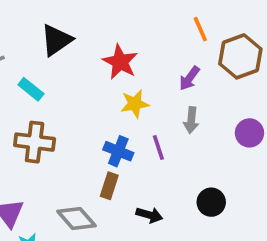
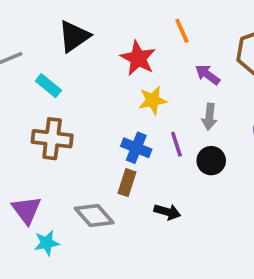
orange line: (200, 29) -> (182, 31), moved
purple arrow: (189, 78) -> (208, 75), turned 90
black circle: (211, 202) -> (211, 161), moved

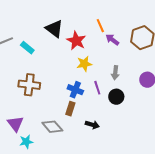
black triangle: (74, 36) -> (54, 29), moved, turned -48
purple arrow: (208, 75) -> (112, 40), moved
cyan rectangle: (48, 86) -> (27, 48), moved

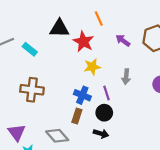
orange line: (100, 26) -> (99, 19), moved
black triangle: (54, 29) -> (59, 28), turned -36
black circle: (116, 97) -> (104, 113), moved

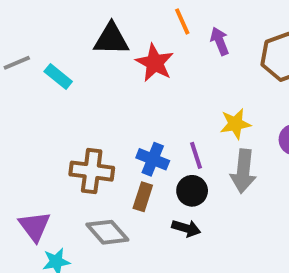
purple arrow: (123, 40) -> (220, 41), moved, turned 32
yellow star: (92, 67) -> (235, 124), moved
gray arrow: (126, 77) -> (243, 171), moved, size x1.5
brown cross: (32, 90) -> (92, 171), moved

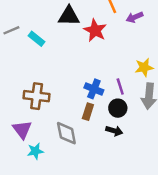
purple arrow: (220, 41) -> (135, 17), turned -91
brown cross: (92, 171) -> (37, 96), moved
gray diamond: (107, 232) -> (66, 133), turned 30

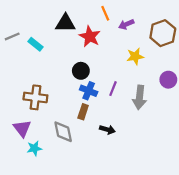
yellow star: (144, 67) -> (135, 56), moved
purple line: (120, 87) -> (113, 89), turned 40
black circle: (118, 108) -> (81, 71), moved

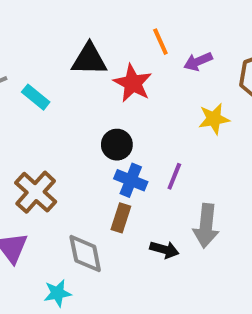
brown cross: (35, 97) -> (36, 192), turned 35
gray arrow: (140, 97) -> (206, 226), moved
cyan star: (34, 148) -> (57, 293), moved

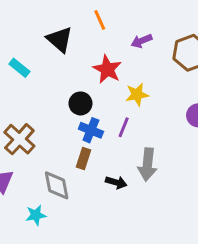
orange line: (160, 42) -> (100, 20), moved
black triangle: (89, 59) -> (60, 39), turned 40
red star: (133, 83) -> (107, 69), moved
yellow star: (214, 119) -> (137, 95), moved

